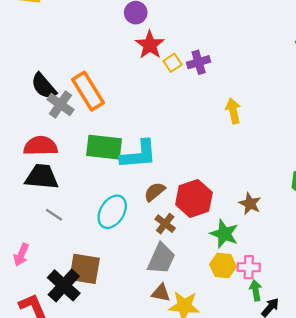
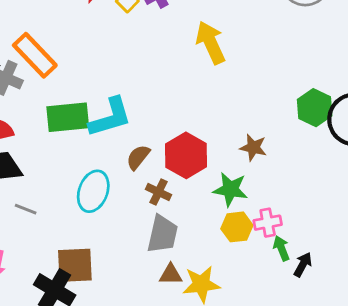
yellow arrow: (233, 111) -> (211, 43), size x1.4

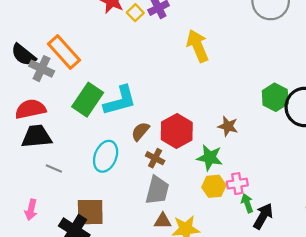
green rectangle: (68, 117) -> (88, 100), turned -52
black arrow: (303, 265) -> (263, 216), size x1.4

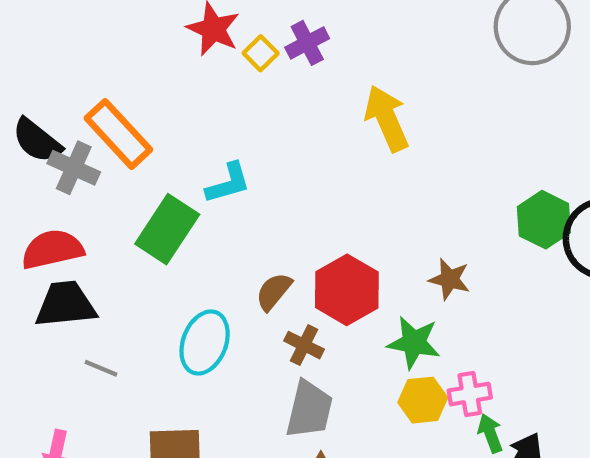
cyan L-shape: (120, 101) -> (228, 183), moved, size x0.7

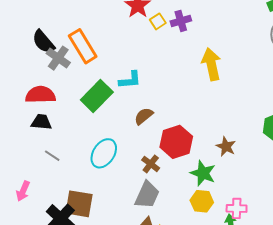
brown semicircle: (274, 292) -> (144, 116), moved
black trapezoid: (66, 304) -> (41, 122), size x0.7
pink cross: (470, 394) -> (237, 208), moved

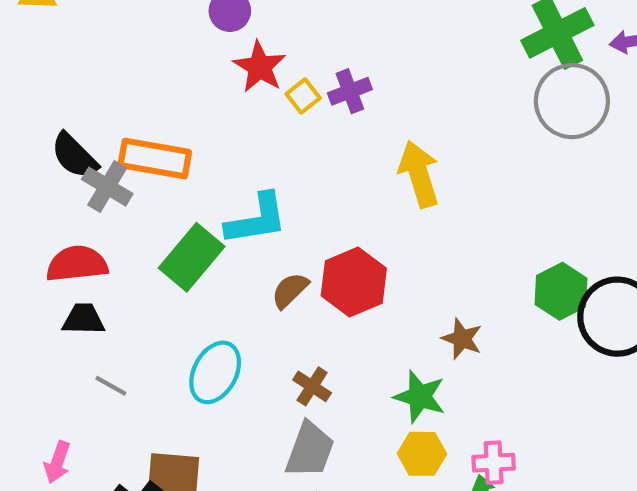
orange rectangle: (83, 46) -> (155, 159), turned -44
cyan L-shape: (130, 80) -> (256, 219), size x1.4
red hexagon: (176, 142) -> (354, 282), moved

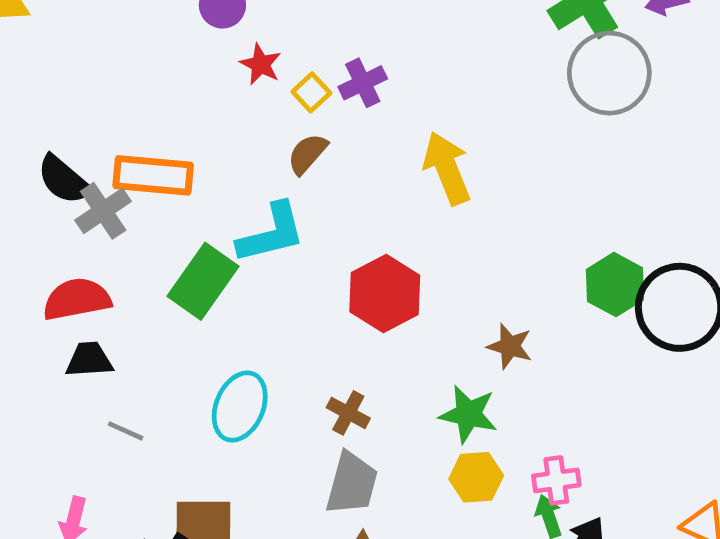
red star: (260, 67) -> (261, 64), size x0.7
gray cross: (107, 187) -> (103, 211), turned 30
brown semicircle: (290, 290) -> (307, 154), moved

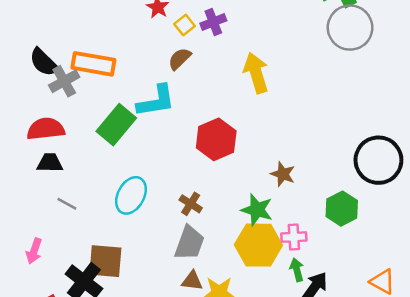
green hexagon: (615, 285) -> (342, 209), moved
yellow hexagon: (476, 477) -> (258, 245), size x1.6
pink cross: (556, 480) -> (294, 237), moved

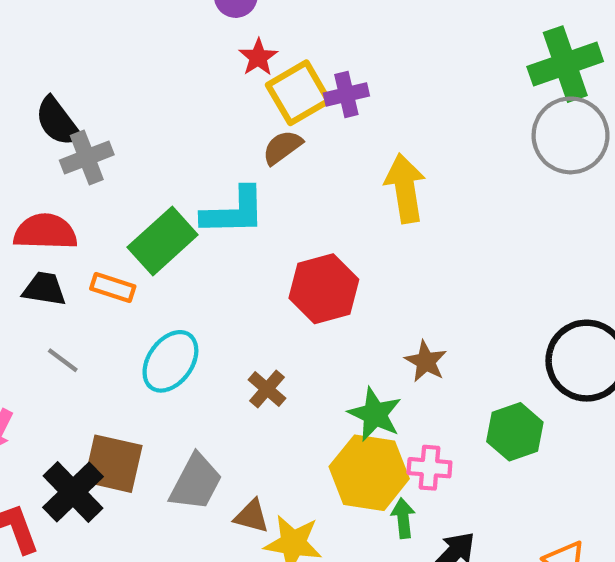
yellow square: (185, 25) -> (298, 93), size x1.8
orange rectangle: (93, 64) -> (113, 287), moved, size x0.6
gray trapezoid: (189, 243) -> (196, 482), moved
green arrow: (297, 270) -> (403, 518), moved

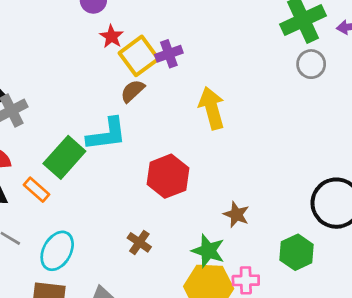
gray circle: (571, 135) -> (311, 64), size x0.6
orange rectangle: (113, 287) -> (37, 190), turned 30
cyan ellipse: (170, 361) -> (57, 251), moved

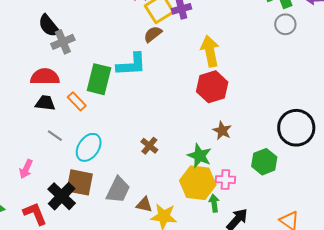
green rectangle: (64, 157) -> (99, 79), turned -32
red hexagon: (168, 176) -> (212, 87), moved

